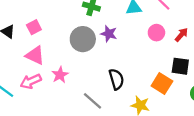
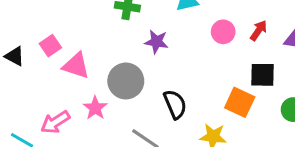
gray circle: (83, 39) -> (126, 81), moved
pink triangle: (35, 55) -> (76, 66), moved

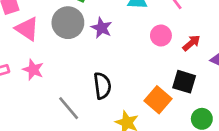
gray circle: (126, 81) -> (68, 23), moved
pink star: (95, 108) -> (33, 70), turned -30

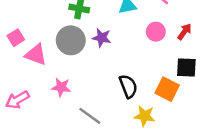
pink star: (33, 70) -> (61, 87), moved
black semicircle: (102, 86) -> (128, 86), moved

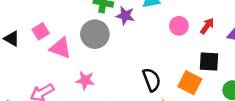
purple star: (102, 38) -> (125, 16), moved

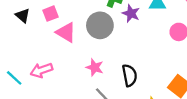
pink star: (85, 80) -> (95, 67), moved
black semicircle: (152, 80) -> (130, 75), moved

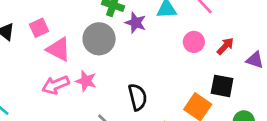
pink star: (95, 67) -> (86, 81), moved
pink arrow: (41, 70) -> (56, 85), moved

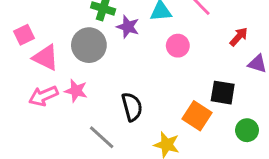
pink circle: (194, 42) -> (178, 46), moved
red arrow: (225, 46) -> (239, 37), moved

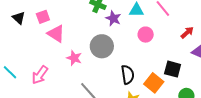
gray circle: (89, 45) -> (102, 46), moved
pink arrow: (43, 96) -> (40, 75), moved, turned -36
black semicircle: (132, 107) -> (128, 75), moved

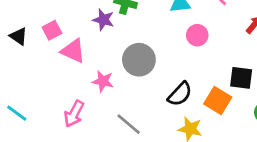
purple star: (113, 18) -> (103, 20), moved
pink arrow: (40, 75) -> (74, 114), moved
black semicircle: (128, 75) -> (180, 94), turned 60

